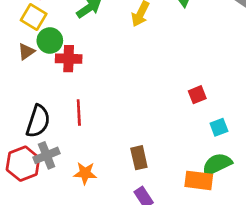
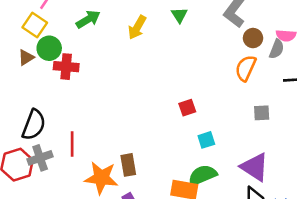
red line: (79, 113) -> (72, 144), moved
orange star: (85, 173) -> (101, 178), moved, size x1.5

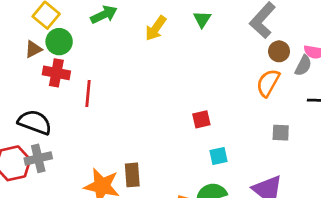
red cross: (66, 67) -> (56, 73), moved
black semicircle: (34, 125) -> (35, 122), turned -96
red line: (72, 144) -> (88, 94), moved

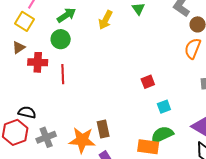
green circle: (59, 42) -> (61, 39), moved
black semicircle: (35, 122) -> (27, 112), moved, size x0.7
gray cross: (38, 158) -> (46, 137), moved

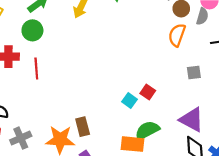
red square: (148, 82) -> (148, 92), moved, turned -32
cyan square: (164, 107) -> (130, 100), moved, turned -32

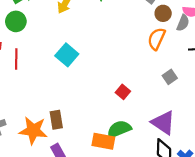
gray square: (194, 73) -> (170, 77), turned -32
cyan square: (130, 100) -> (67, 55), moved, size x1.5

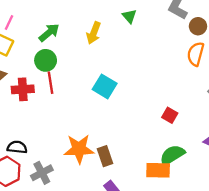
red line: (16, 59) -> (51, 83), moved
orange star: (33, 130) -> (79, 149), moved

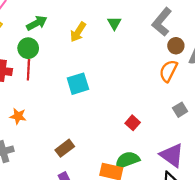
cyan square: (105, 86) -> (78, 84), turned 30
orange star: (79, 149) -> (18, 116), moved, size x0.6
brown rectangle: (105, 156) -> (65, 148), turned 60

